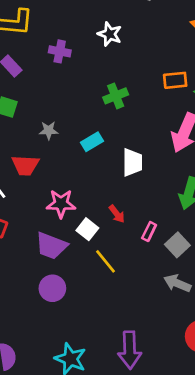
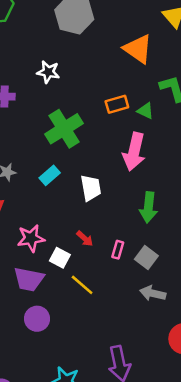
green cross: (116, 96) -> (64, 129), size x1.6

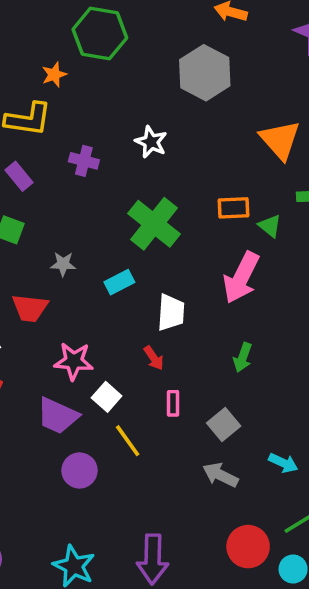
green cross: (64, 129) -> (154, 224), turned -33
green arrow: (149, 207) -> (243, 357), size x0.7
red arrow: (85, 239) -> (154, 358), moved
pink rectangle: (118, 250) -> (173, 403), moved, turned -30
purple circle: (37, 319) -> (79, 470), moved

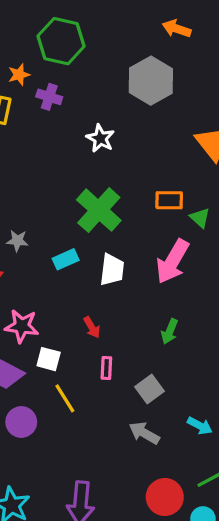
purple cross: (84, 161) -> (49, 97), moved
white trapezoid: (171, 312) -> (112, 270), moved
white square: (107, 397) -> (49, 359), turned -30

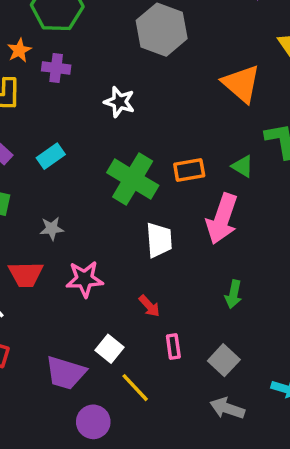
orange rectangle: (169, 200) -> (189, 170), moved
cyan rectangle: (66, 259) -> (51, 156), moved
pink star: (22, 326) -> (85, 279), moved
white square: (49, 359) -> (110, 349), turned 35

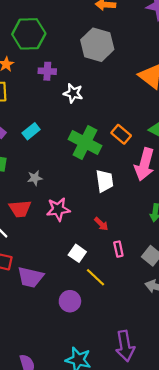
purple cross: (56, 68) -> (47, 71), moved
orange rectangle: (189, 170) -> (121, 134), turned 54
purple trapezoid: (66, 373) -> (30, 277), moved

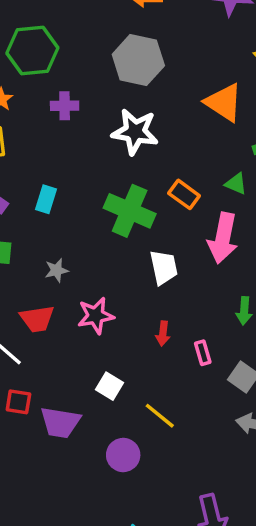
white star: (73, 93) -> (135, 132), moved, size x1.5
cyan rectangle: (31, 131) -> (46, 199), turned -30
red arrow: (101, 224) -> (163, 334), turned 56
pink rectangle: (118, 249) -> (203, 353), moved
white square: (77, 253) -> (110, 386), moved

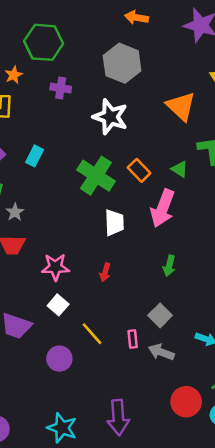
gray star: (57, 270) -> (15, 212), moved, turned -30
pink star: (96, 316) -> (55, 267), moved
pink rectangle: (203, 353) -> (133, 339), moved

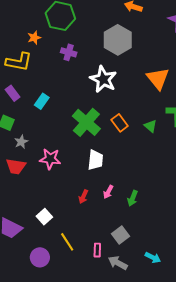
pink arrow: (163, 208) -> (108, 192), moved, size x0.5
pink star: (55, 267) -> (50, 159), moved

